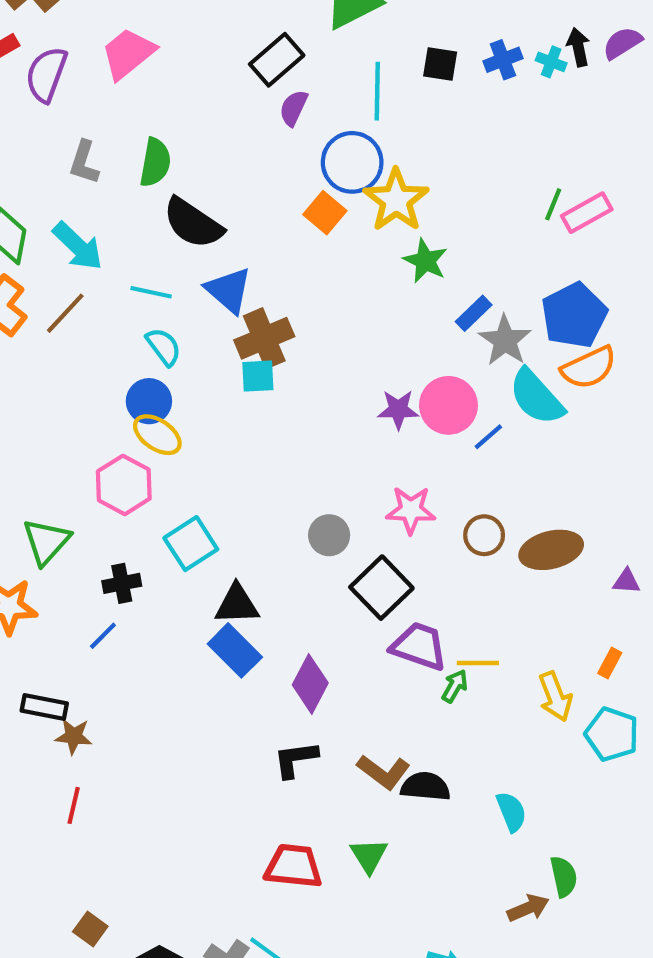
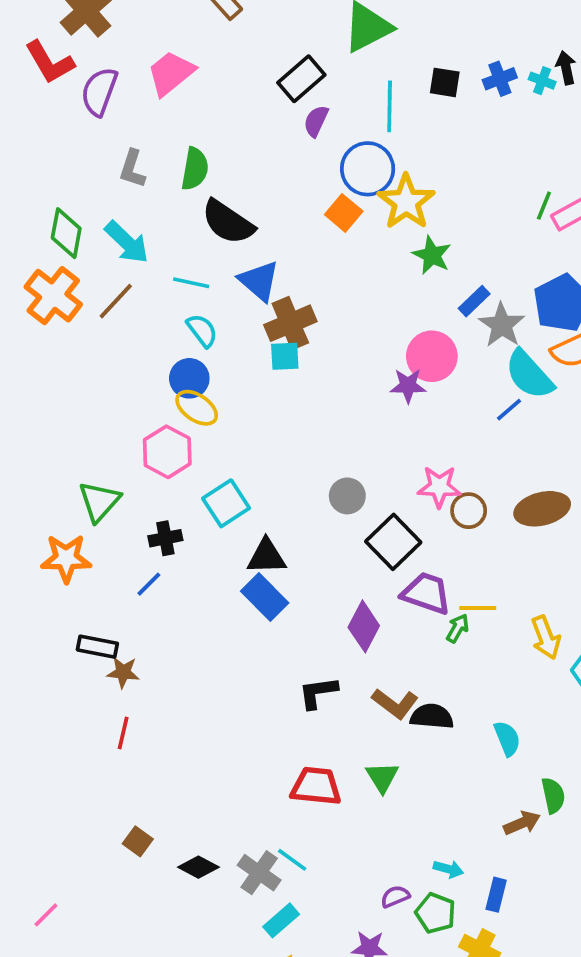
pink circle: (448, 405) -> (432, 356), moved
blue line: (488, 437) -> (509, 410), moved
pink star: (411, 510) -> (439, 487), moved
brown circle: (484, 535) -> (469, 511), moved
purple diamond: (310, 684) -> (364, 626), moved

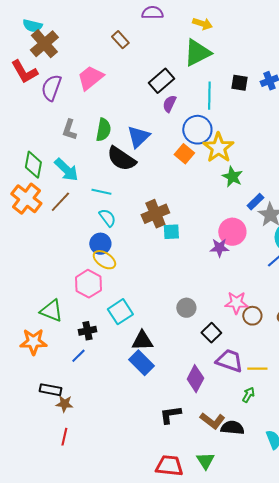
blue triangle: (259, 281) -> (138, 137), moved, turned 35
cyan square: (285, 356) -> (171, 232), moved
green triangle: (99, 501) -> (51, 311), turned -50
black square: (393, 542) -> (211, 333), size x0.7
green arrow: (458, 628) -> (248, 395), moved

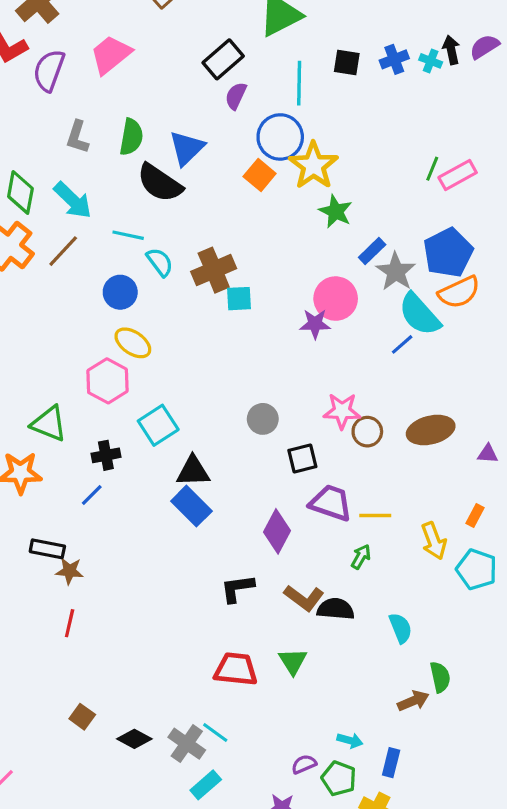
cyan semicircle: (107, 218) -> (160, 262), moved
blue circle: (100, 244) -> (120, 292), moved
black square: (211, 333) -> (302, 459), turned 30

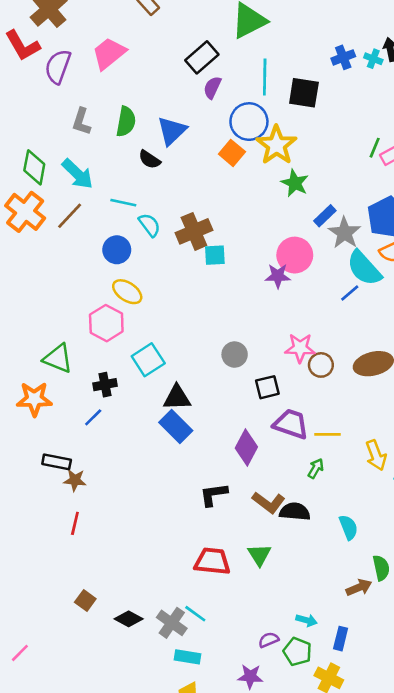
black square: (347, 63) -> (304, 93), moved, size x1.4
black semicircle: (160, 183) -> (149, 159), size x0.6
cyan rectangle: (206, 785) -> (187, 657), turned 50

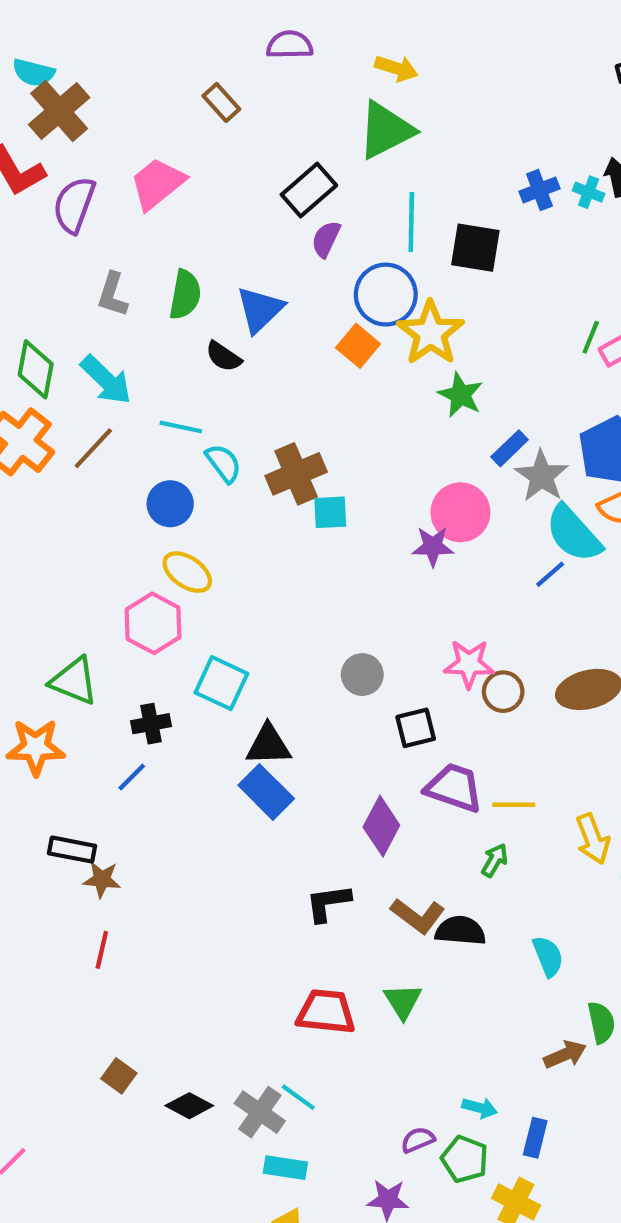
cyan square: (148, 360) -> (221, 683), turned -32

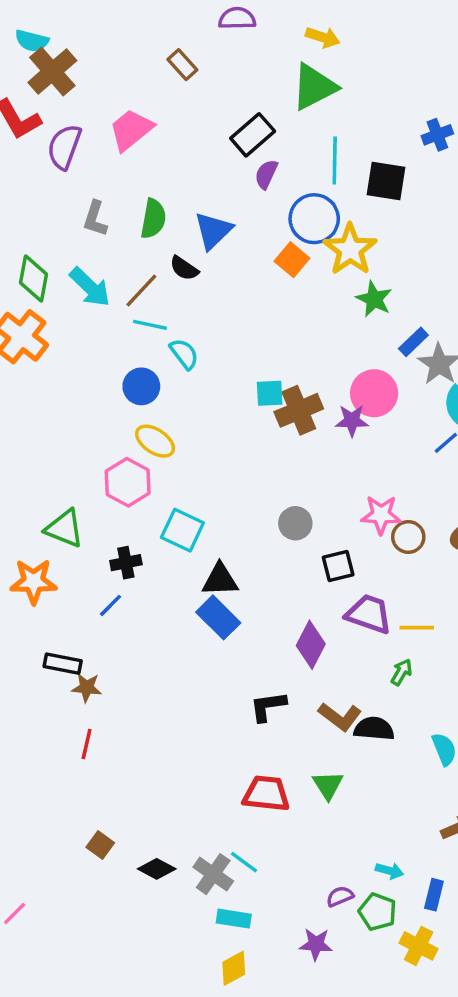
brown line: (93, 448) -> (141, 291), moved
brown cross: (296, 474) -> (299, 410), moved

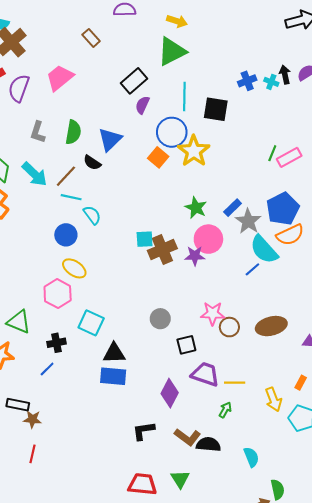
green star: (374, 299) -> (196, 208), moved
blue rectangle: (218, 617) -> (113, 376), turned -40

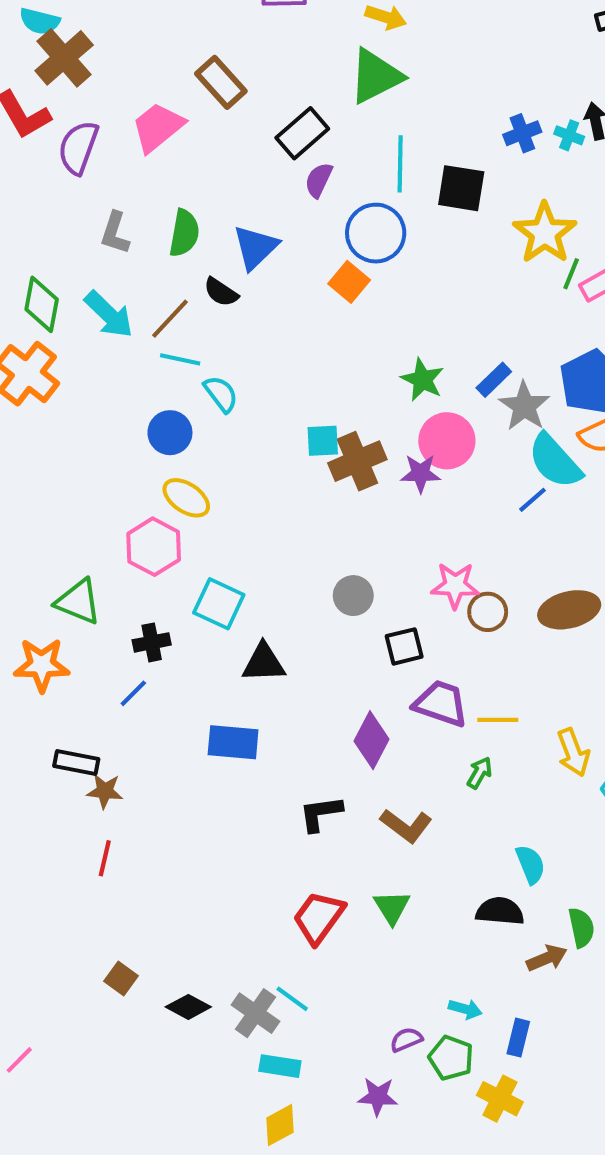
brown rectangle: (91, 38) -> (221, 82), moved, size x1.4
yellow star: (194, 151) -> (545, 233), moved
blue rectangle: (113, 376) -> (233, 742), moved
black semicircle: (208, 444) -> (500, 911), moved
red trapezoid: (142, 484) -> (319, 917), turned -60

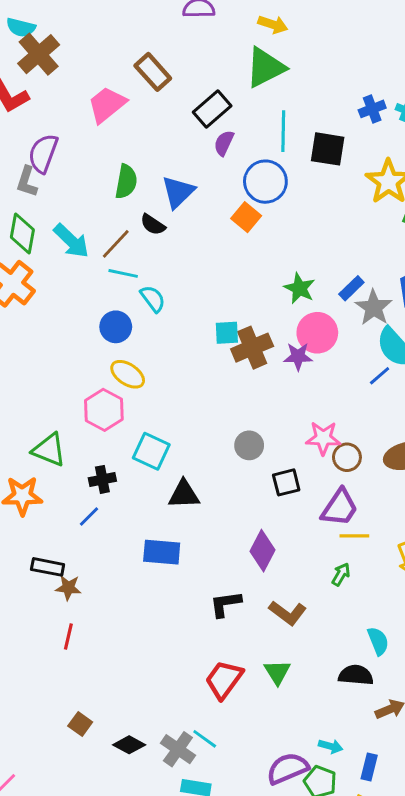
purple semicircle: (78, 147) -> (43, 153), moved
gray L-shape: (115, 233) -> (27, 182), moved
purple trapezoid: (441, 704) -> (340, 508), moved, turned 105
purple semicircle: (406, 1040) -> (288, 768), size x1.8

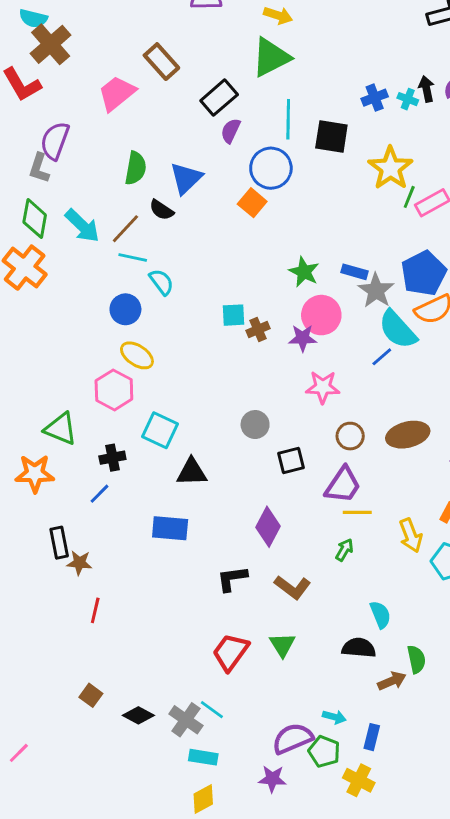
blue rectangle: (351, 288) -> (354, 272), turned 60
brown cross: (252, 348) -> (258, 329), size x0.6
pink star: (323, 438) -> (323, 387), moved
black rectangle: (48, 567) -> (59, 543), turned 68
red line: (68, 637) -> (95, 610), moved

